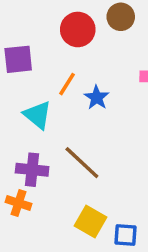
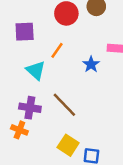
blue star: (97, 98) -> (91, 64), moved

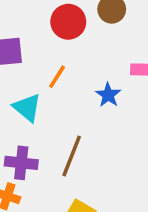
brown line: (64, 105) -> (72, 156), turned 68

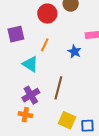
purple cross: (21, 163) -> (31, 95), turned -30

